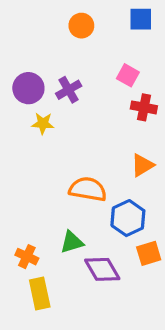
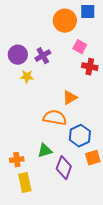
orange circle: (81, 26) -> (65, 21), moved, size x1.5
orange triangle: (142, 165) -> (70, 98), moved
orange cross: (27, 257) -> (17, 160), turned -32
purple diamond: (102, 269) -> (64, 168), turned 50

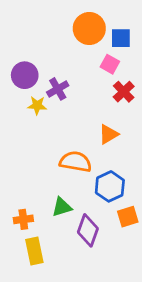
blue square: (88, 12) -> (121, 38), moved
purple cross: (43, 56) -> (58, 89), moved
red cross: (90, 67) -> (124, 92), turned 35
orange triangle: (70, 98) -> (108, 134), moved

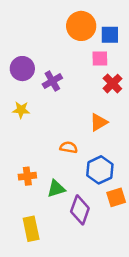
pink square: (110, 64) -> (100, 59), turned -30
yellow star: (37, 105) -> (21, 110), moved
orange semicircle: (76, 162) -> (69, 147), size x0.6
orange cross: (23, 219) -> (27, 176), moved

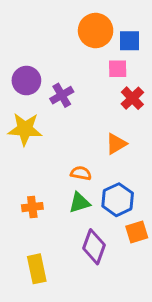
yellow star: (21, 110) -> (25, 129), size x1.6
green triangle: (56, 189) -> (79, 203), moved

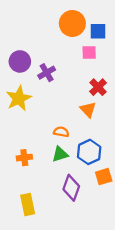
red cross: (132, 98) -> (98, 87), moved
yellow star: (25, 129) -> (19, 98), turned -30
orange triangle: (116, 144) -> (88, 110), turned -42

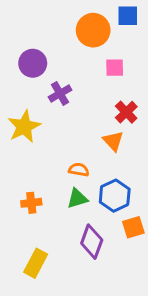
blue square: (98, 31) -> (128, 16), moved
purple circle: (20, 61) -> (33, 63), moved
yellow rectangle: (28, 204) -> (36, 263), turned 40

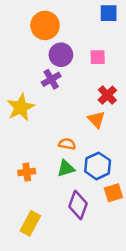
orange circle: (93, 30) -> (45, 25), moved
purple circle: (33, 63) -> (61, 55), moved

